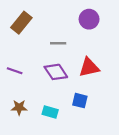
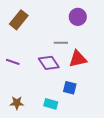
gray line: (58, 43) -> (61, 43), moved
brown star: (19, 107) -> (17, 103), moved
cyan rectangle: (50, 112) -> (51, 104), moved

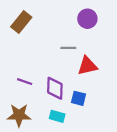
purple line: (13, 62) -> (25, 82), moved
purple diamond: (49, 63) -> (55, 88), moved, turned 35
brown star: (17, 103) -> (19, 115), size x1.5

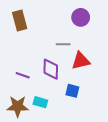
brown rectangle: (21, 22) -> (20, 20), turned -54
purple diamond: (55, 88) -> (51, 69), moved
cyan rectangle: (57, 116) -> (40, 102), moved

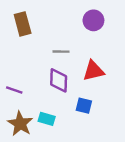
gray line: (63, 44) -> (61, 52), moved
purple line: (23, 75) -> (14, 90), moved
brown star: (18, 106) -> (20, 124), turned 30

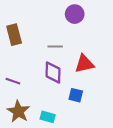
purple circle: (93, 20) -> (75, 14), moved
brown rectangle: (23, 24) -> (14, 35), moved
cyan rectangle: (47, 119) -> (48, 117), moved

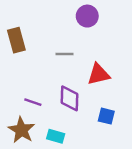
purple diamond: (53, 72) -> (70, 98), moved
purple line: (13, 81) -> (33, 102), moved
blue square: (76, 95) -> (106, 116), moved

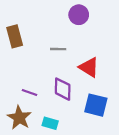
red triangle: (99, 74) -> (89, 67), turned 45
blue square: (106, 116) -> (96, 105), size x1.5

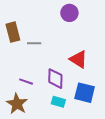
gray line: (58, 49) -> (34, 43), moved
cyan rectangle: (50, 123) -> (58, 102), moved

